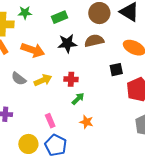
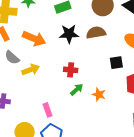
gray semicircle: (19, 79) -> (12, 58), moved
yellow arrow: (43, 80) -> (31, 70), moved
orange star: (86, 122) -> (99, 95), moved

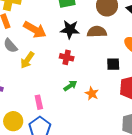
yellow arrow: (31, 70) -> (27, 60), turned 138
red cross: (71, 70) -> (67, 57), moved

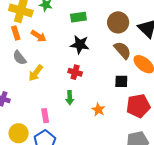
orange arrow: (35, 30) -> (39, 36), moved, size x0.7
brown semicircle: (97, 32) -> (122, 50), moved, turned 48
green arrow: (70, 86) -> (70, 98), moved, turned 120

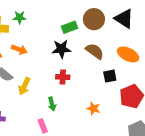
green rectangle: (78, 17) -> (70, 27), moved
brown semicircle: (122, 50) -> (95, 51), moved
green arrow: (70, 98) -> (52, 104), moved

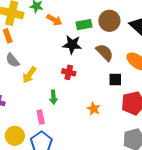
orange arrow: (19, 50) -> (54, 20), moved

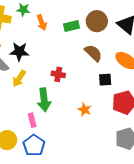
orange arrow: (54, 20) -> (42, 23), turned 42
black star: (72, 45) -> (19, 52), moved
green arrow: (53, 97) -> (44, 100), size x1.6

